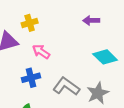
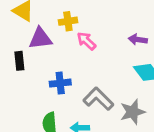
purple arrow: (91, 20) -> (138, 40), moved
pink arrow: (41, 52) -> (86, 41), moved

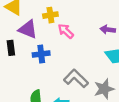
purple triangle: (40, 38) -> (28, 29), turned 30
blue cross: (60, 83) -> (41, 54), moved

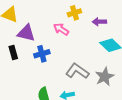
yellow cross: (50, 15) -> (74, 13), moved

